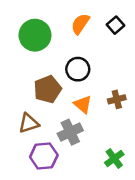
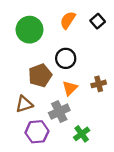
orange triangle: (83, 104) -> (70, 88), turned 35
green cross: (114, 158) -> (82, 134), moved

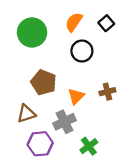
black circle: (66, 58) -> (82, 51), moved
brown pentagon: (40, 75) -> (44, 82), turned -30

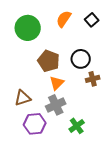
black circle: (82, 51) -> (81, 59), moved
brown pentagon: (44, 82) -> (49, 61), moved
orange triangle: (76, 96) -> (57, 83), moved

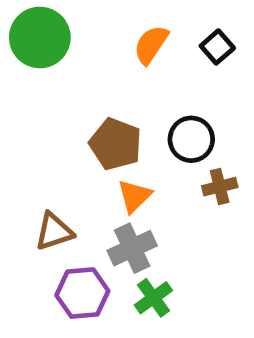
green circle: (28, 28) -> (40, 37), moved
green cross: (77, 126) -> (153, 298), moved

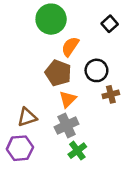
green circle: (40, 37) -> (51, 19), moved
orange semicircle: (151, 45) -> (70, 47), moved
purple hexagon: (82, 293) -> (20, 148), moved

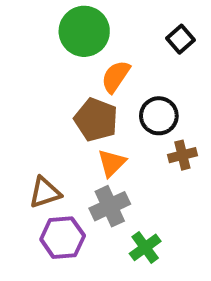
purple hexagon: (20, 148) -> (63, 238), moved
green cross: (77, 151) -> (145, 247), moved

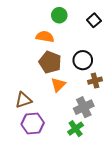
green circle: (84, 31) -> (59, 15), moved, size x0.6
orange semicircle: (116, 77) -> (45, 37), moved, turned 66
gray cross: (110, 206) -> (84, 107), moved

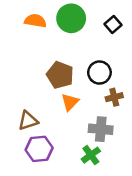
green circle: (59, 15) -> (71, 18), size x1.5
orange semicircle: (45, 37) -> (35, 21), moved
gray cross: (84, 107) -> (101, 129), turned 30

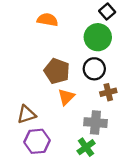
green circle: (71, 18) -> (98, 37), moved
orange semicircle: (35, 21) -> (47, 20), moved
black square: (113, 24) -> (107, 11), moved

